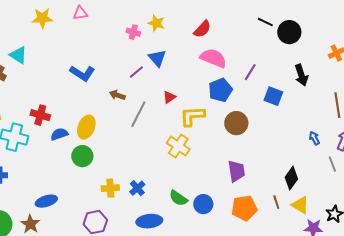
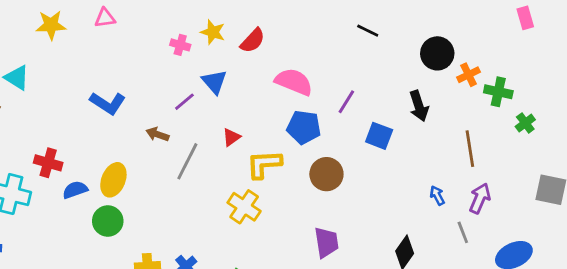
red semicircle: (202, 29) -> (253, 41), moved
black circle: (289, 32) -> (437, 53), moved
blue pentagon: (220, 90) -> (304, 127), turned 30

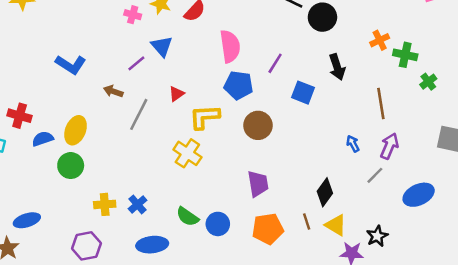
black circle: (437, 53) -> (322, 17), moved
pink semicircle: (294, 82) -> (230, 46), turned 60
gray line: (463, 232) -> (375, 175), turned 66

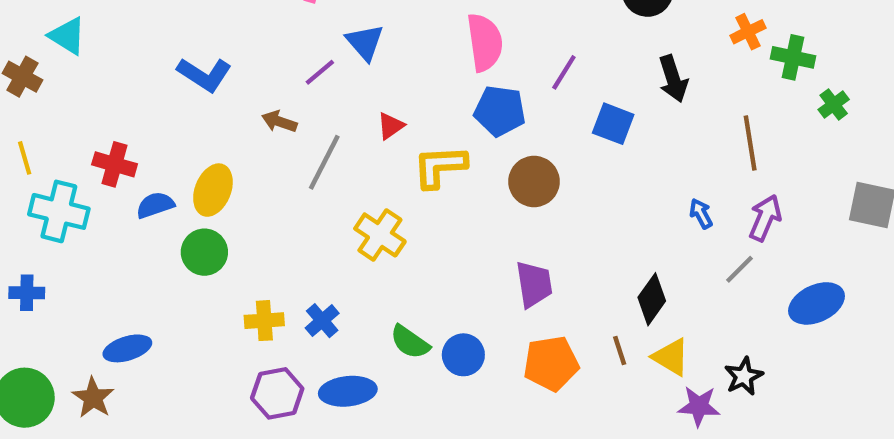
yellow cross: (187, 153) -> (380, 235), moved
purple hexagon: (86, 246) -> (277, 393), moved

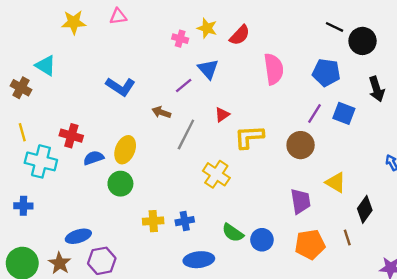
purple line: (564, 72) -> (315, 113), moved
blue pentagon: (500, 111) -> (326, 73), moved
blue cross: (322, 321) -> (185, 221), turned 30
yellow triangle: (671, 357) -> (336, 182), moved
purple hexagon: (277, 393) -> (102, 261), moved

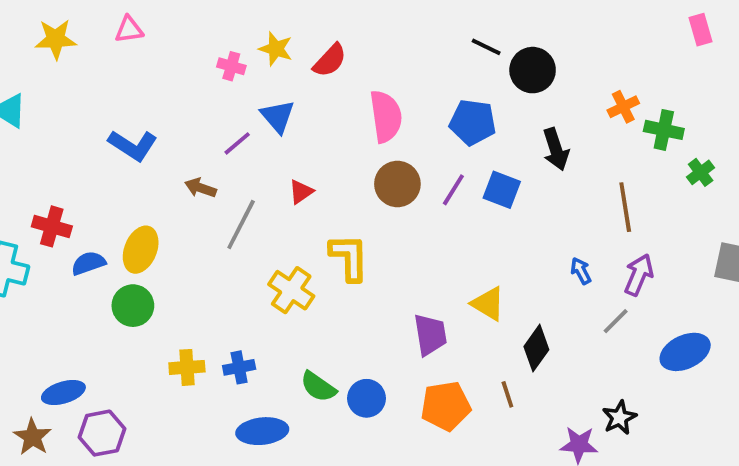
yellow L-shape: (249, 137) -> (349, 257), moved, turned 92
brown circle: (301, 145) -> (397, 184), moved

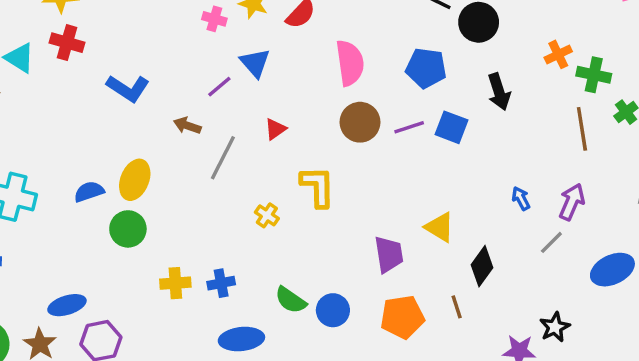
purple line: (453, 190) -> (409, 127), turned 40
brown line: (625, 207) -> (582, 129), moved
red cross: (52, 226) -> (67, 43), moved
yellow cross: (291, 290) -> (267, 215), size x0.6

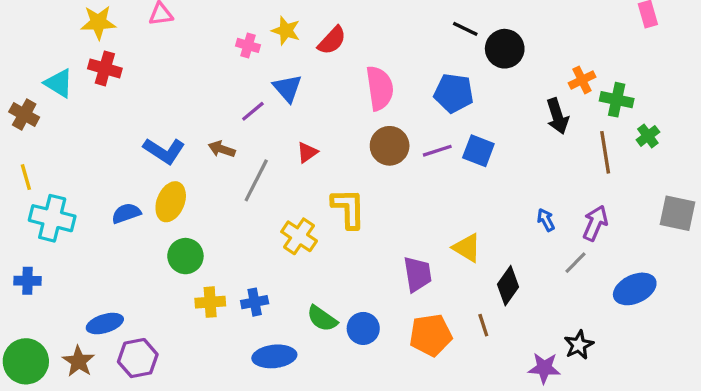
blue L-shape: (128, 88) -> (164, 151), moved
black arrow: (499, 92) -> (557, 116), moved
yellow cross: (267, 215) -> (299, 236), size x1.5
green circle: (128, 229) -> (185, 256), moved

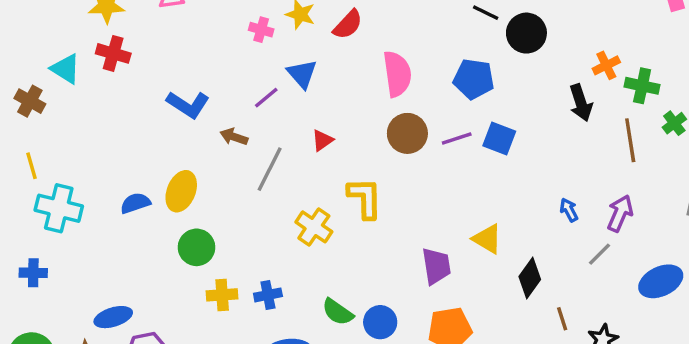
blue L-shape: (164, 151) -> (188, 104), moved
brown line: (483, 325) -> (562, 319), moved

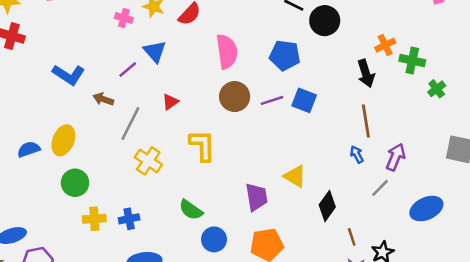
brown line: (630, 140) -> (366, 121), moved
yellow cross: (314, 227) -> (148, 161), moved
green semicircle: (338, 312) -> (191, 210), moved

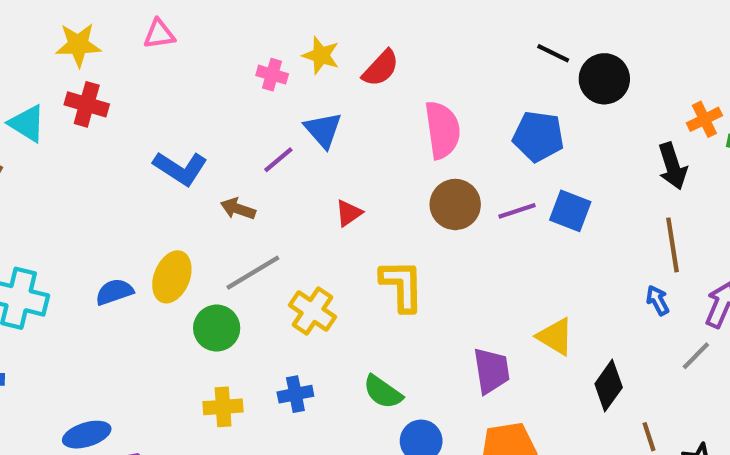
gray line: (130, 124) -> (253, 273), moved, turned 32
green circle: (75, 183) -> (217, 328), moved
blue cross: (129, 219) -> (295, 394), moved

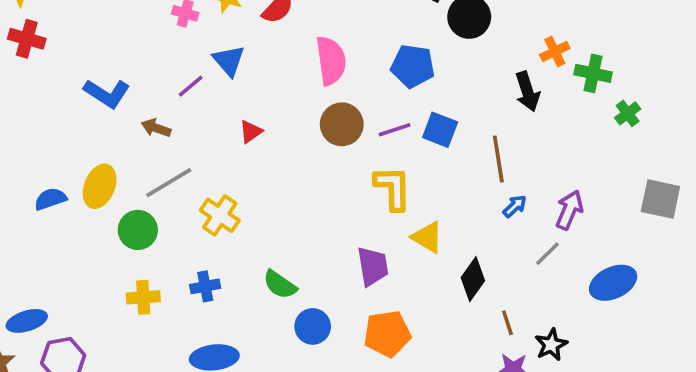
brown line: (672, 245) -> (498, 159), moved
yellow L-shape: (402, 285) -> (393, 188), moved
blue arrow: (658, 300) -> (515, 206), turned 75

